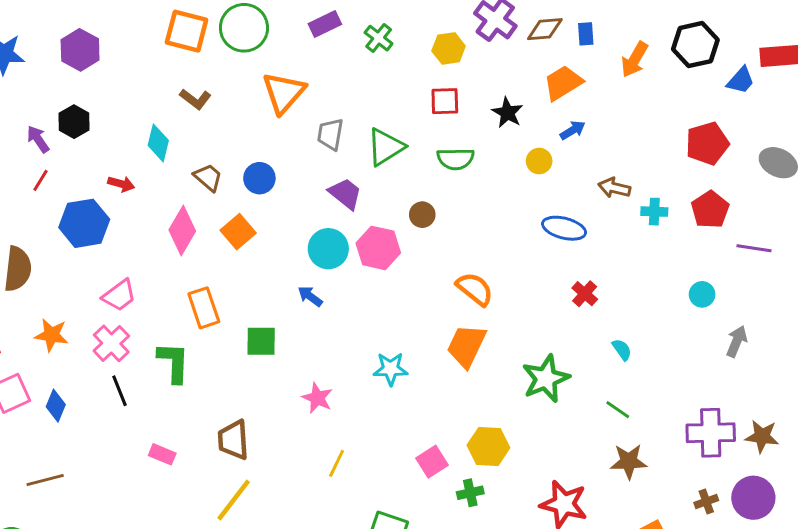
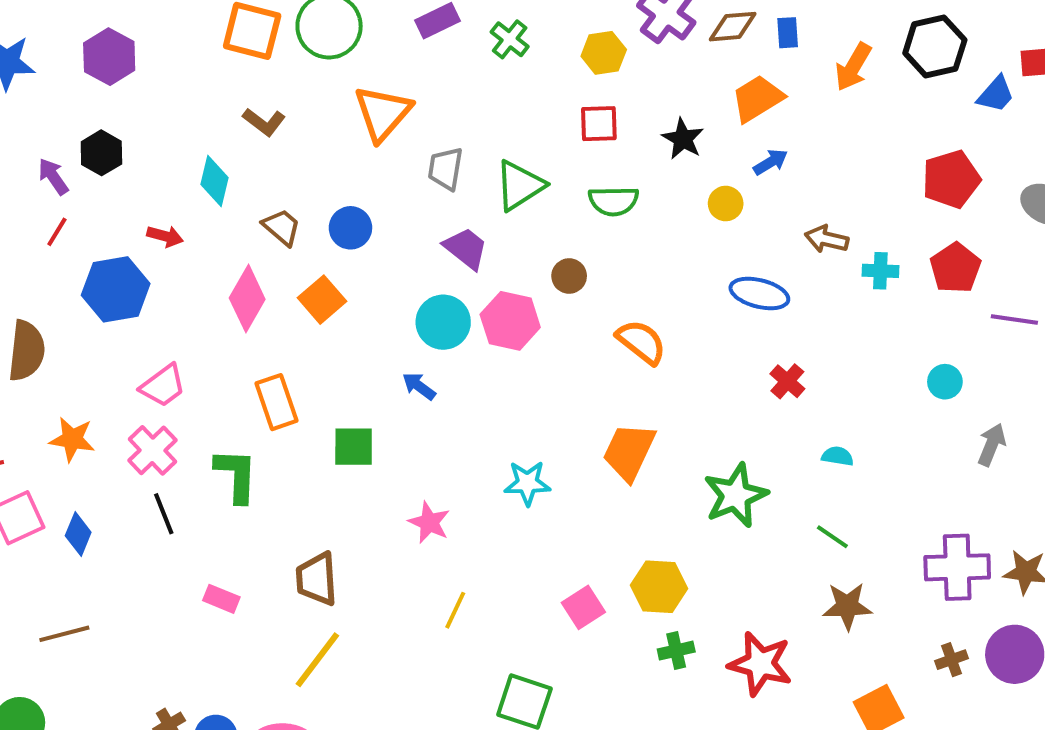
orange semicircle: (475, 289) -> (641, 342), moved
cyan semicircle: (622, 350) -> (838, 456), turned -45
green cross: (470, 493) -> (676, 651), moved

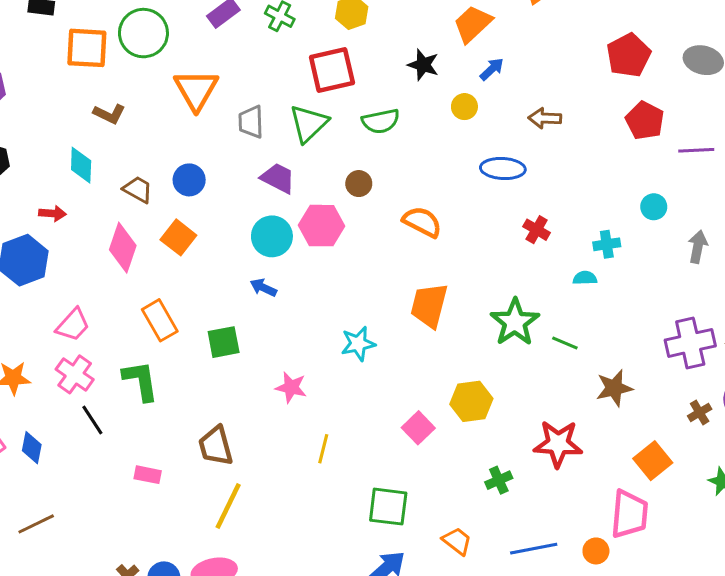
red square: (599, 124) -> (332, 70), moved, size x1.5
cyan cross: (880, 271) -> (607, 244), moved
green line: (832, 537) -> (565, 343), moved
green cross: (676, 651) -> (499, 480), moved

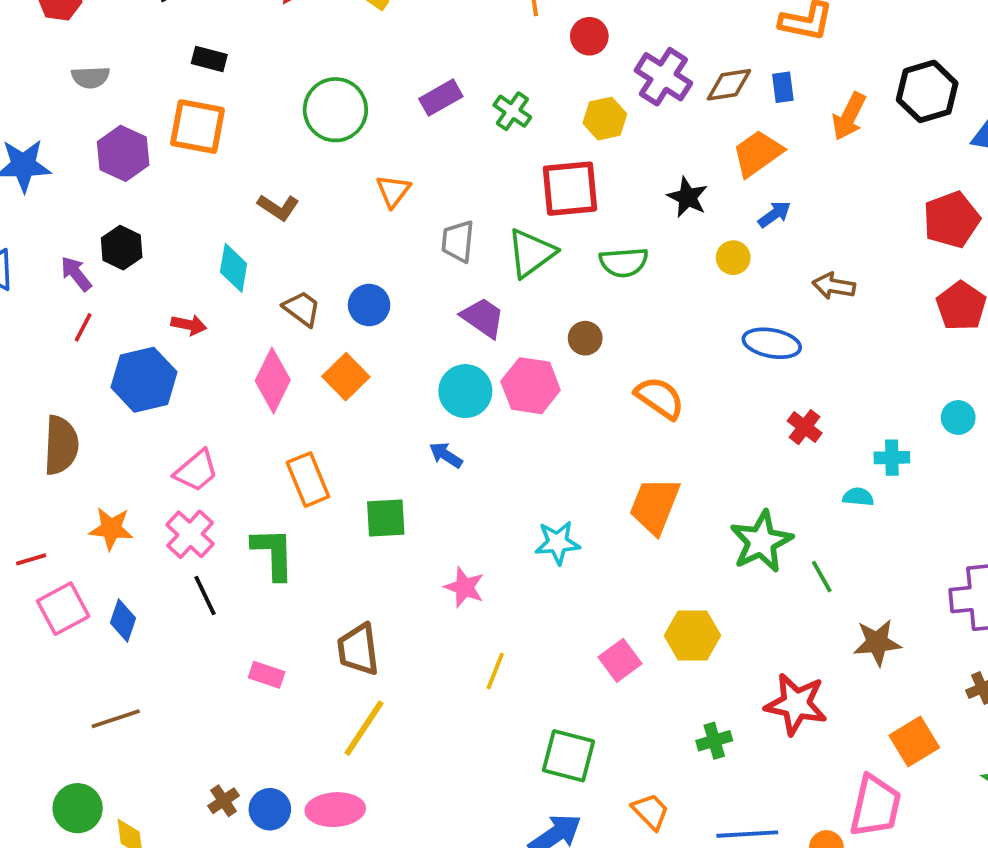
orange square: (87, 48) -> (197, 127), moved
orange triangle: (196, 90) -> (393, 191), size x0.6
green line: (565, 343) -> (822, 577), turned 30

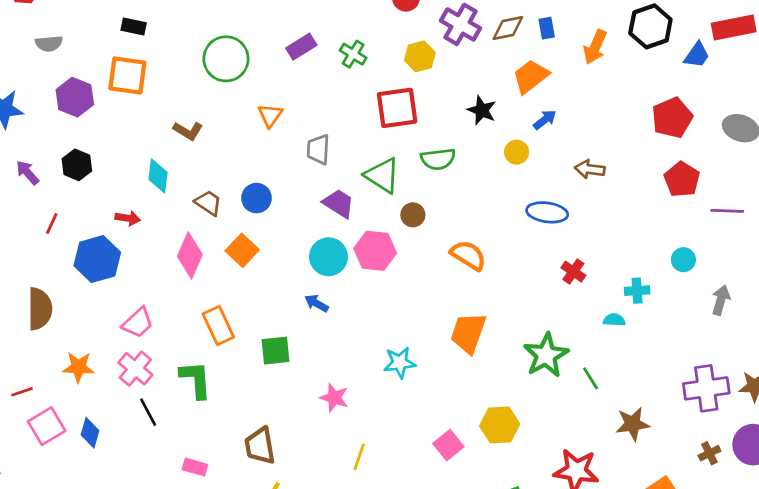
green triangle: (531, 253) -> (382, 175), moved, turned -48
purple arrow: (76, 274) -> (27, 173), moved

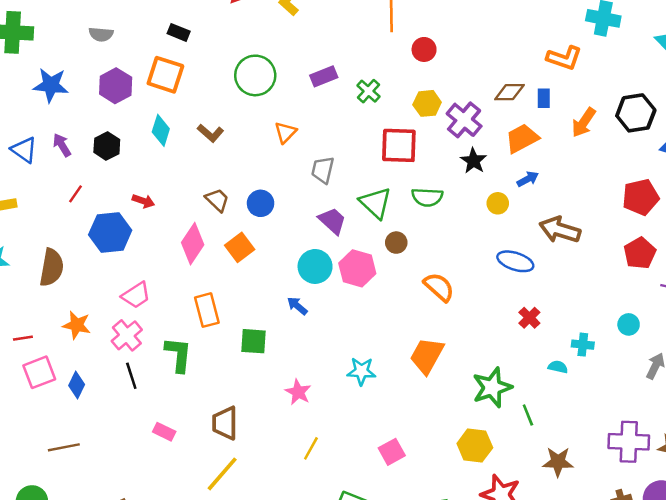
purple cross: (461, 24) -> (464, 120), moved
brown arrow: (590, 169) -> (560, 230), size x1.5
cyan diamond: (158, 176) -> (161, 130), moved
yellow hexagon: (500, 425) -> (475, 446), moved

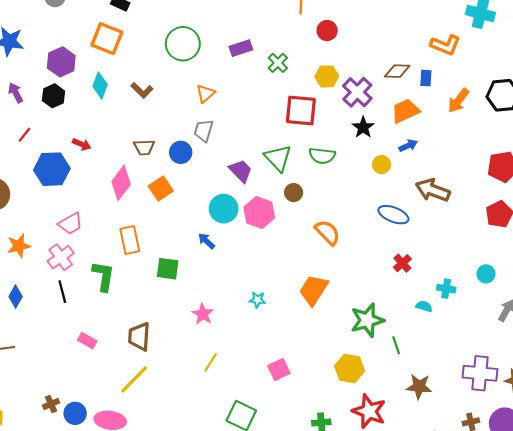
purple hexagon: (116, 86) -> (61, 62), moved
gray trapezoid: (323, 170) -> (204, 131), moved
brown trapezoid: (217, 200) -> (144, 147), turned 130
orange star: (77, 325) -> (19, 246), turned -30
cyan star: (361, 371) -> (257, 300), size x0.7

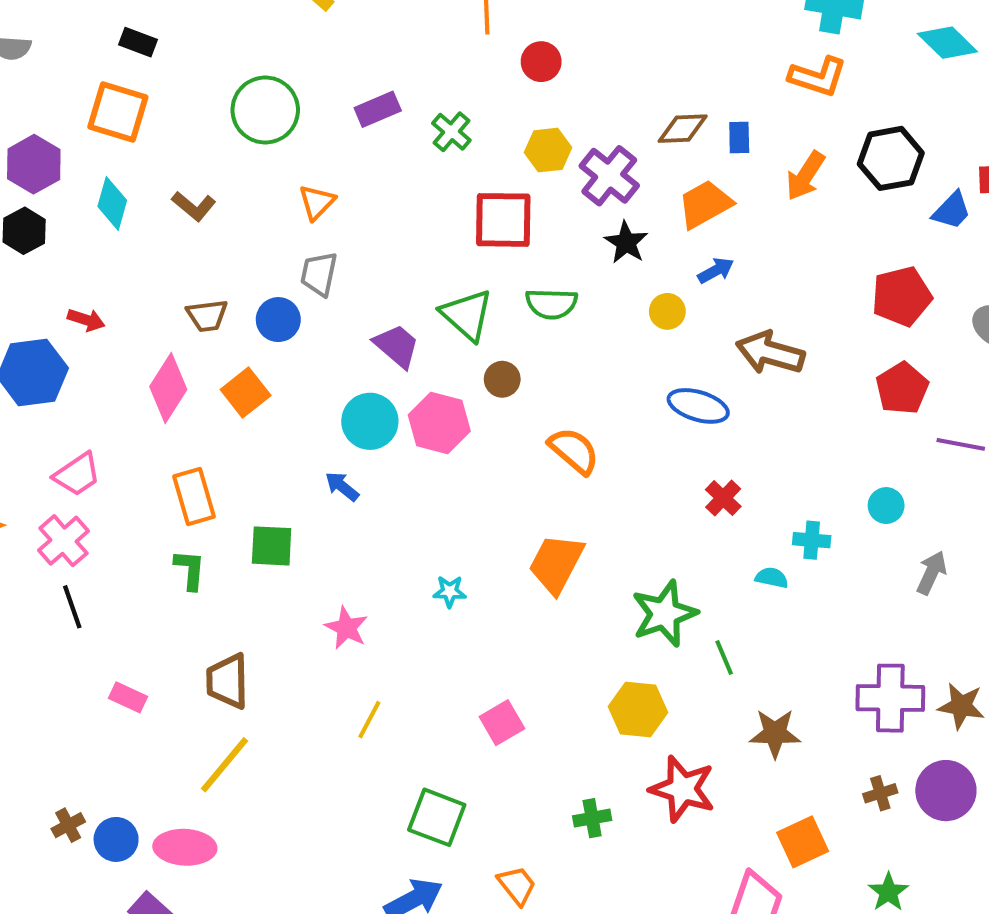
orange L-shape: (445, 45) -> (818, 77), moved
green L-shape: (103, 276) -> (190, 570), moved, size x0.7

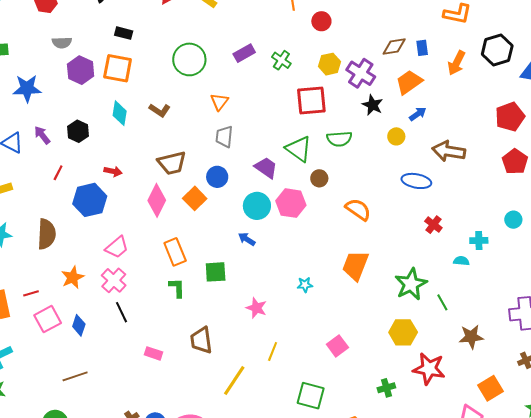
purple hexagon: (34, 164) -> (81, 70), moved
brown trapezoid: (207, 316) -> (172, 163), size x1.4
blue circle: (278, 320) -> (217, 177), moved
yellow line: (225, 765) -> (234, 380), moved

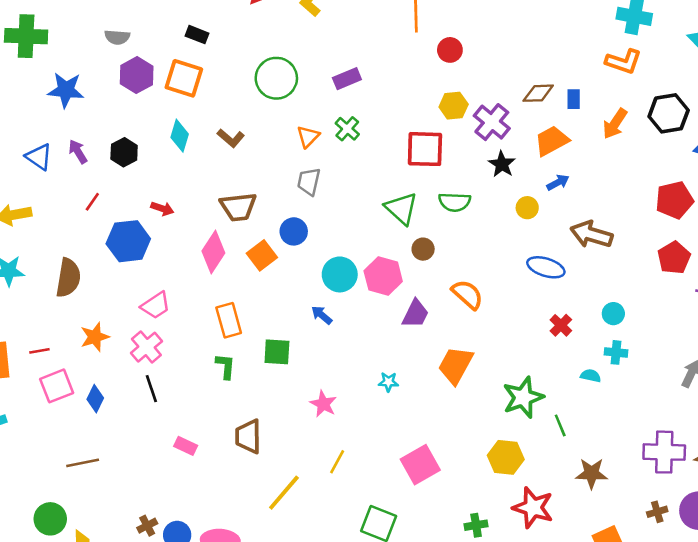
green cross: (281, 60) -> (347, 129), moved
purple trapezoid: (266, 168) -> (416, 314), moved, turned 75
cyan circle: (513, 220) -> (613, 314), moved
pink square: (337, 346) -> (420, 465), size x1.4

